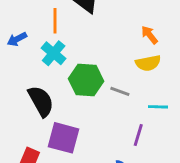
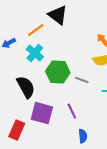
orange line: (55, 21) -> (36, 30), turned 54
purple line: (138, 135) -> (72, 111), moved, turned -42

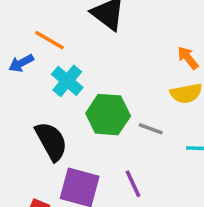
orange line: (36, 30) -> (50, 40), moved, turned 66

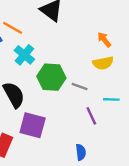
purple line: (133, 184) -> (91, 116), moved

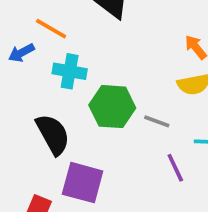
cyan cross: (24, 55) -> (70, 71), turned -30

